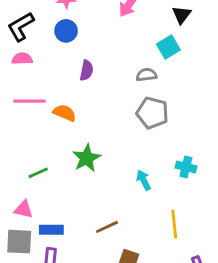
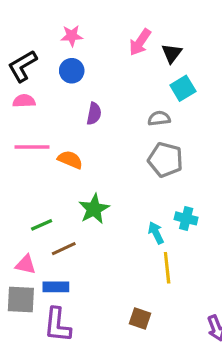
black triangle: (182, 15) -> (172, 53), moved
cyan cross: (186, 167) -> (186, 218), moved
yellow line: (174, 224) -> (167, 268), moved
brown line: (107, 227) -> (64, 249), moved

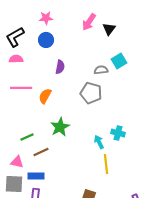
cyan square: (183, 88) -> (119, 61), moved
orange semicircle: (70, 160) -> (45, 96), turned -84
gray pentagon: (165, 160) -> (91, 93), moved

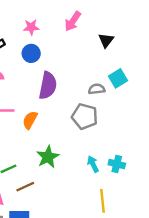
pink arrow: (89, 22) -> (73, 21), moved
purple semicircle: (60, 67) -> (48, 86), size x1.6
cyan arrow: (99, 142) -> (93, 164), moved

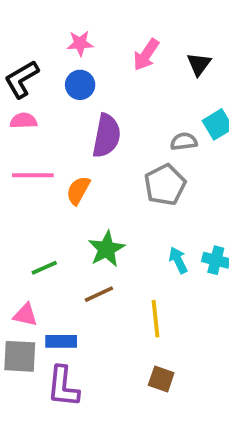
pink arrow: (73, 21) -> (146, 55), moved
gray pentagon: (85, 116) -> (165, 185), turned 30
brown line: (25, 187) -> (99, 294), moved
yellow line: (103, 201) -> (155, 319), moved

